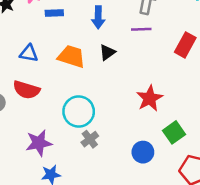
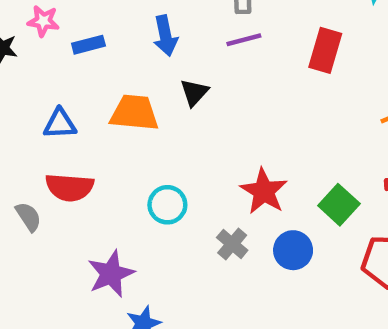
red star: (150, 98) -> (264, 191), moved
cyan circle: (79, 111) -> (167, 205), size x0.7
gray cross: (90, 139) -> (232, 244), moved

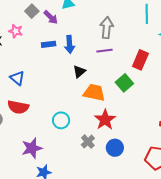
blue rectangle: (88, 45) -> (49, 44), moved
orange trapezoid: (134, 113) -> (94, 93), moved
blue triangle: (60, 124) -> (17, 78), turned 35
green square: (339, 205) -> (124, 83), moved

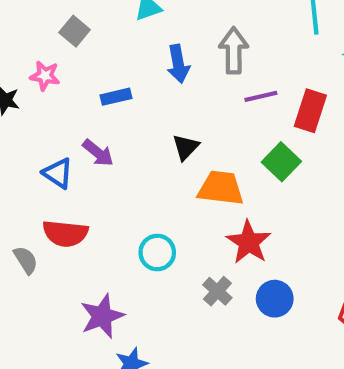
purple arrow: (51, 17) -> (98, 153), moved
blue arrow: (70, 44) -> (178, 64), moved
purple line: (105, 51) -> (261, 96), moved

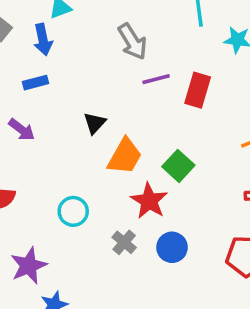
gray arrow: (234, 50) -> (132, 42), turned 150
blue arrow: (178, 64) -> (43, 40), moved
green square: (281, 162) -> (178, 166), moved
orange trapezoid: (221, 188) -> (125, 156), turned 114

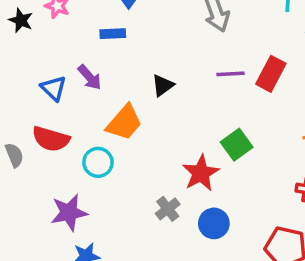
purple line: (156, 79) -> (230, 74), moved
orange trapezoid: (125, 156) -> (124, 123), moved
cyan circle: (73, 211) -> (98, 162), moved

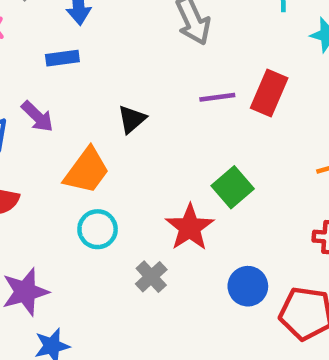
cyan circle: (98, 162) -> (98, 229), moved
blue circle: (214, 223) -> (248, 286), moved

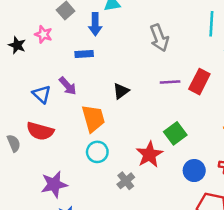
orange trapezoid: (87, 171) -> (93, 118), turned -56
blue circle: (248, 286) -> (194, 171), moved

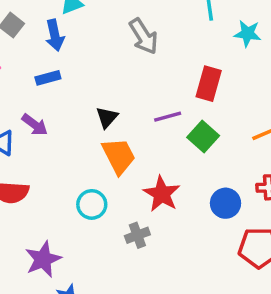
purple line: (170, 82) -> (168, 117), moved
orange trapezoid: (93, 118) -> (119, 156), moved
green square: (175, 133) -> (203, 136), moved
gray cross: (126, 181) -> (137, 235), turned 30

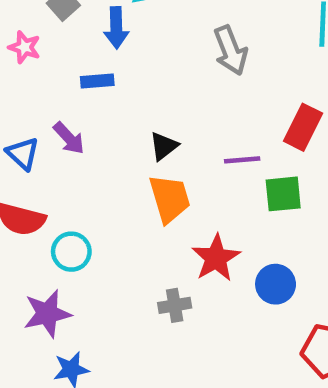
green square: (203, 136) -> (283, 194), turned 32
blue circle: (226, 203) -> (276, 284), moved
cyan circle: (92, 204) -> (71, 252), moved

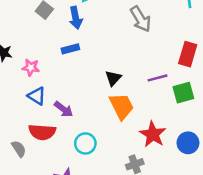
pink star: (25, 47) -> (31, 67), moved
purple arrow: (69, 138) -> (64, 109), moved
cyan circle: (71, 252) -> (85, 143), moved

